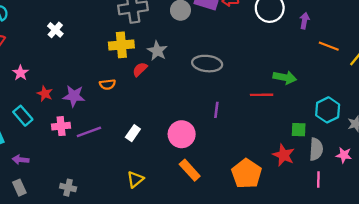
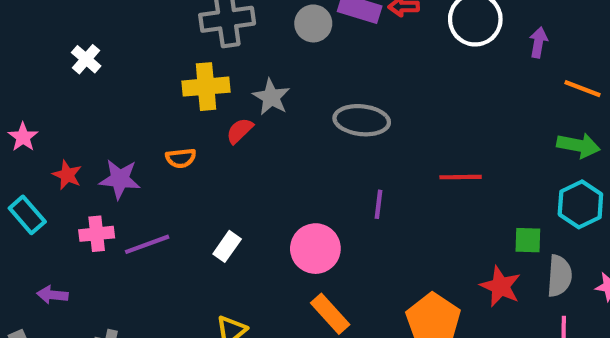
green arrow: (285, 77) -> (578, 145), moved
purple arrow: (21, 160) -> (52, 295), moved

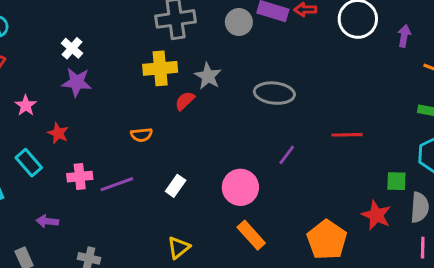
orange semicircle: (181, 158) -> (142, 135), moved
purple star: (120, 179) -> (77, 82), moved
purple line: (378, 204) -> (287, 155), turned 30

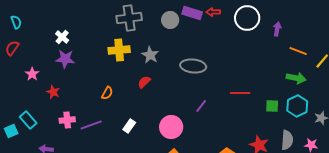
red semicircle: (185, 101) -> (144, 82), moved
orange semicircle: (142, 135) -> (107, 93), turned -56
cyan rectangle: (29, 163) -> (28, 120), moved
green square: (396, 181) -> (272, 106), moved

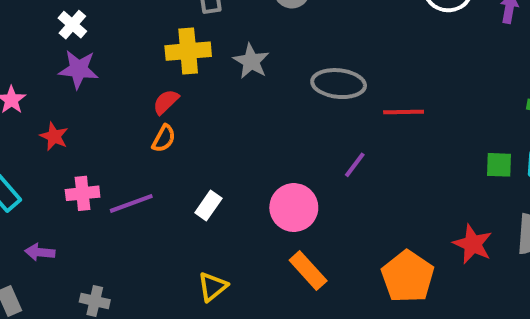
red semicircle: (144, 82) -> (166, 102), moved
red line: (240, 93) -> (404, 112), moved

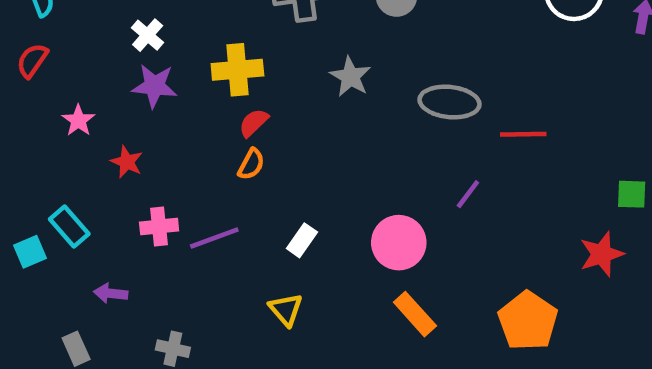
yellow cross: (188, 51) -> (237, 70), moved
red star: (473, 244) -> (602, 254), moved, turned 30
yellow triangle: (213, 287) -> (286, 309), moved, turned -32

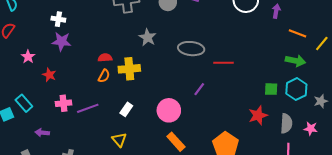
white cross: (148, 35) -> (58, 19), turned -32
yellow cross: (237, 70) -> (129, 69), moved
red semicircle: (254, 123) -> (105, 58), turned 40

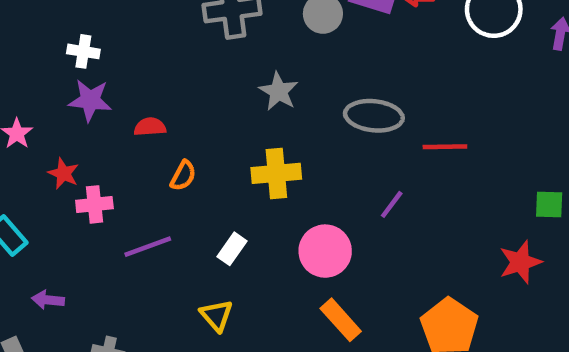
red semicircle: (105, 58) -> (150, 127), moved
yellow cross: (129, 69) -> (276, 173), moved
pink cross: (63, 103) -> (94, 204), moved

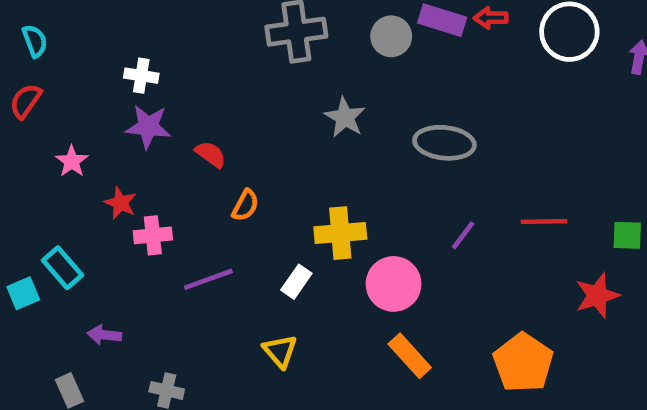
red semicircle: (150, 127) -> (211, 154), turned 40
red line: (445, 147) -> (544, 221), moved
yellow cross: (276, 173) -> (340, 233), moved

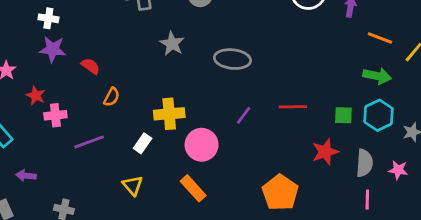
orange rectangle: (410, 356) -> (193, 188), moved

